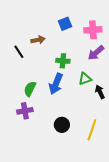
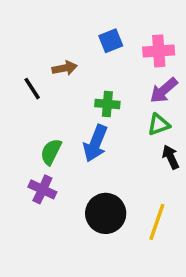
green triangle: (85, 79) -> (159, 124), moved
purple cross: (25, 111) -> (42, 189), turned 35
black circle: (62, 125) -> (106, 213), size x1.5

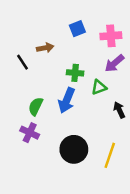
green triangle: (159, 124) -> (99, 87), moved

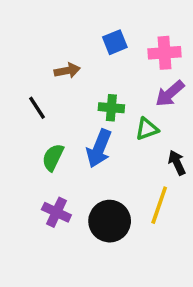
black line: (22, 62) -> (37, 108), moved
purple cross: (30, 133) -> (56, 212), moved
yellow line: (110, 155) -> (159, 205), moved

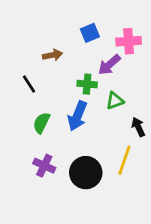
purple arrow: (170, 94) -> (109, 65), moved

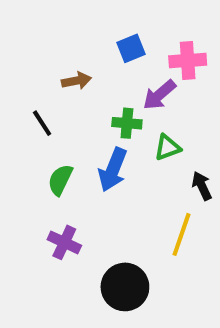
black circle: (86, 173) -> (125, 287), moved

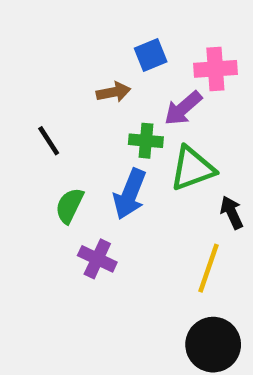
brown arrow: (76, 81) -> (114, 92), moved
green triangle: (167, 147) -> (192, 169), size x1.5
purple cross: (64, 242) -> (97, 259), moved
black circle: (125, 287) -> (213, 345), moved

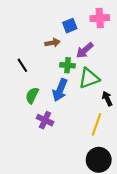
pink cross: (215, 69) -> (100, 18), moved

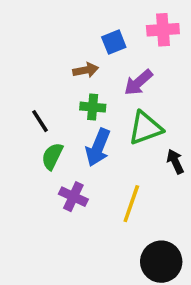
black line: (22, 65) -> (40, 121), moved
green cross: (68, 65) -> (93, 107), moved
yellow line: (97, 124) -> (131, 204), moved

